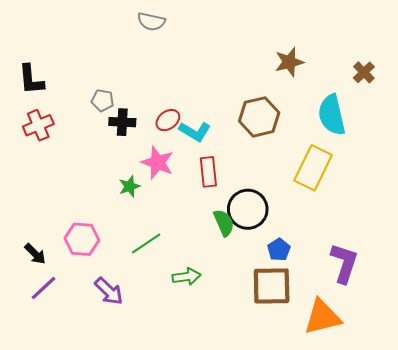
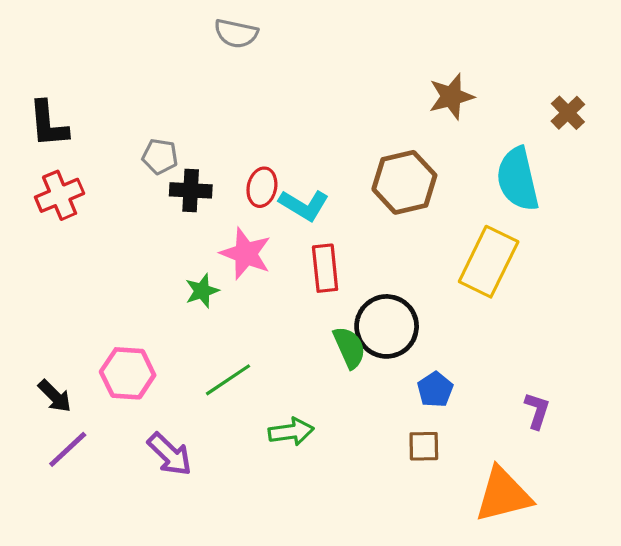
red ellipse: (168, 120) -> (262, 187), turned -40
purple L-shape: (344, 263) -> (537, 411), size x0.6
brown square: (272, 286) -> (424, 446), size x0.5

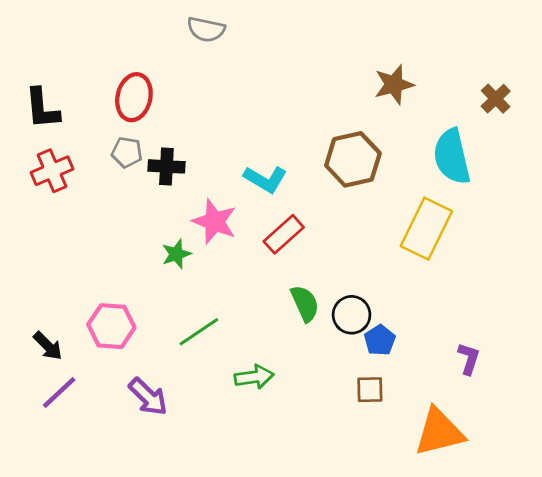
gray pentagon: (160, 156) -> (127, 152), moved
red ellipse: (262, 187) -> (134, 97), moved, size x1.4
red rectangle: (325, 268) -> (284, 234), turned 54
black circle: (387, 326) -> (352, 315), moved, size x0.7

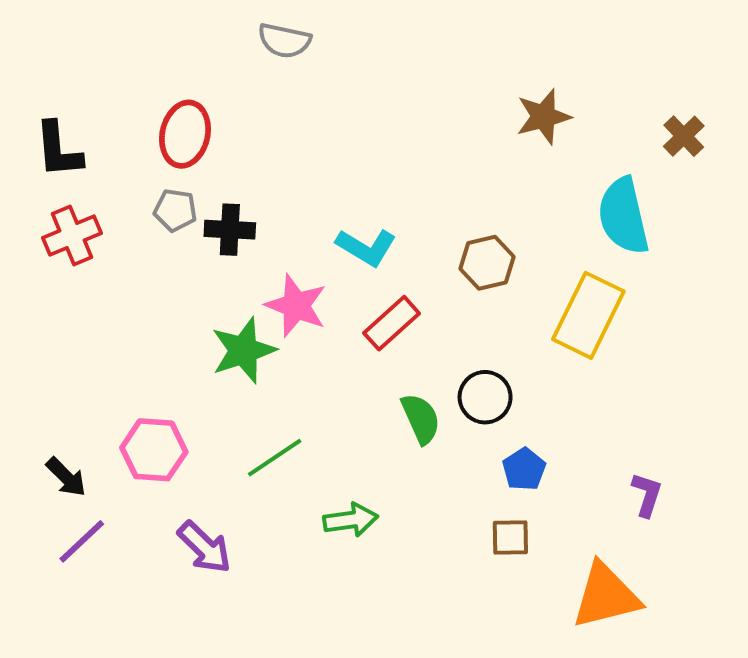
brown hexagon: (353, 159) -> (487, 263), moved, size x0.7
green star: (176, 254) -> (243, 350), size x1.6
black circle: (352, 315) -> (485, 397), moved

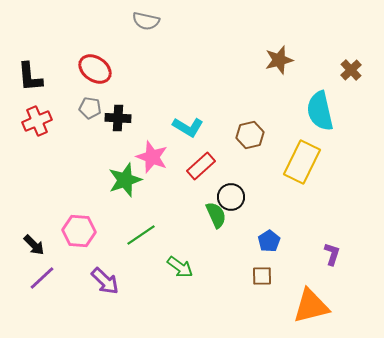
red ellipse: (185, 134) -> (95, 69), turned -68
black circle: (485, 397) -> (231, 197), moved
green arrow: (351, 520) -> (180, 267), turned 44

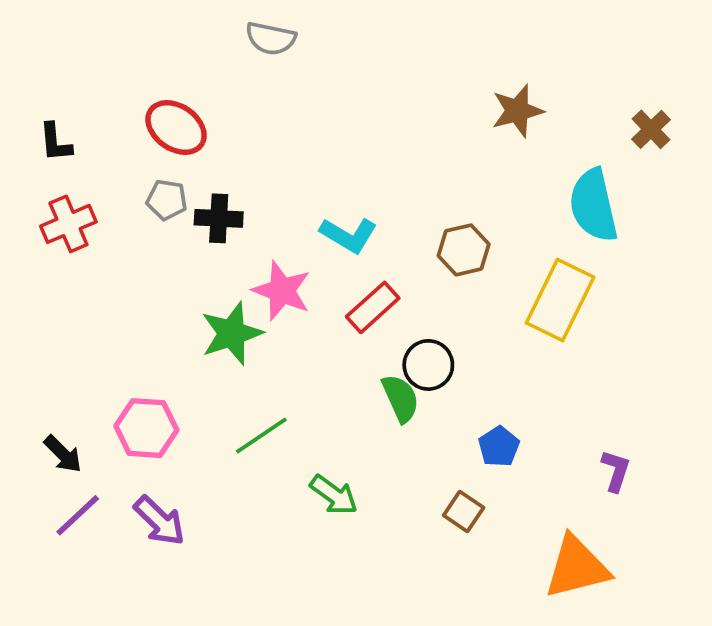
black L-shape: (30, 77) -> (55, 142), size x0.7
brown square: (262, 276) -> (464, 512), moved, turned 35
purple arrow: (105, 281) -> (159, 521), moved

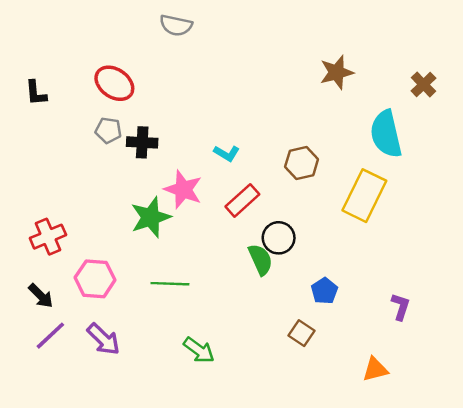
red cross: (68, 224) -> (48, 237), moved
cyan L-shape: (349, 235) -> (227, 153), size x0.7
green line: (261, 435) -> (170, 284), turned 36
green arrow: (334, 495) -> (199, 350), moved
orange triangle: (577, 567) -> (375, 369), size x0.6

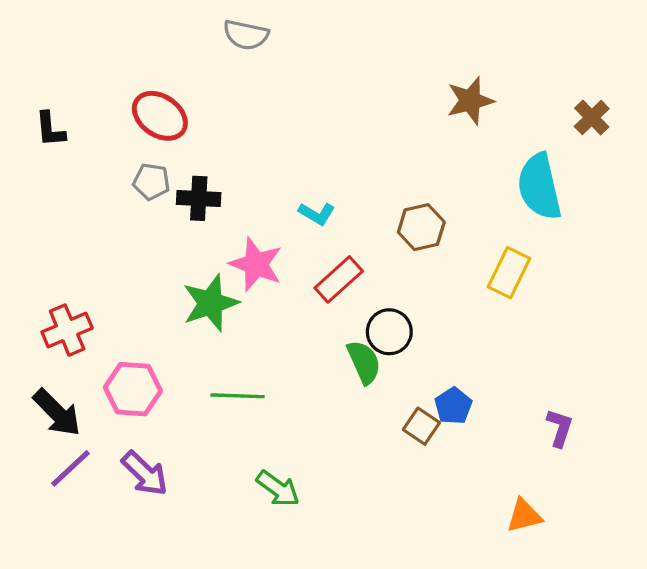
yellow rectangle: (364, 196) -> (509, 273), size x0.7
black arrow: (41, 296) -> (57, 413), size x1.4
brown square: (302, 333) -> (421, 426), moved

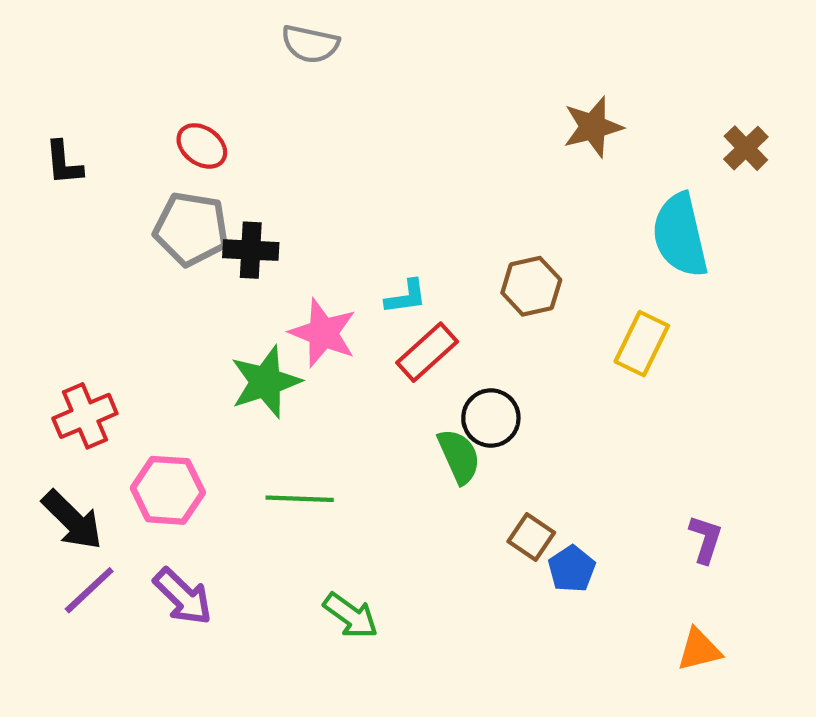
red ellipse: (160, 116) -> (202, 146), size x0.7
gray pentagon: (151, 182) -> (191, 229), size x1.6
cyan L-shape: (317, 214) -> (406, 297), moved, turned -39
blue pentagon: (453, 406) -> (572, 569), moved
orange triangle: (524, 516) -> (699, 650), moved

